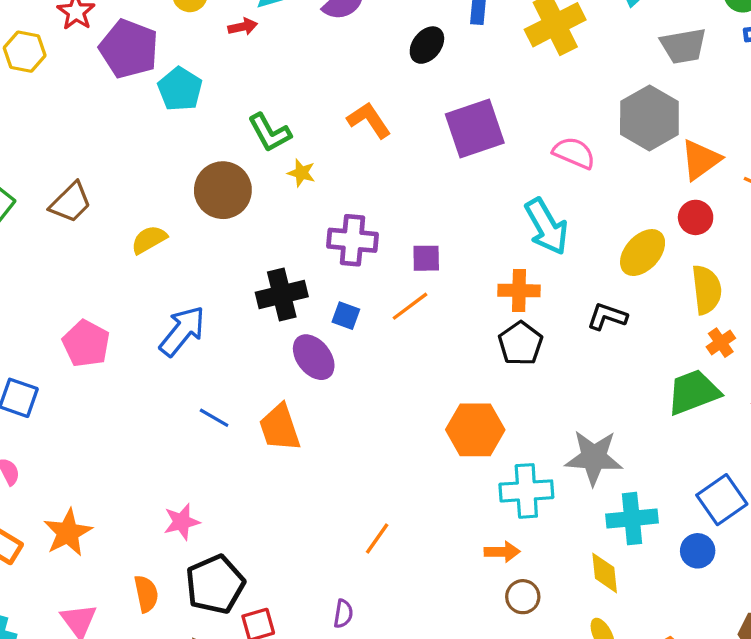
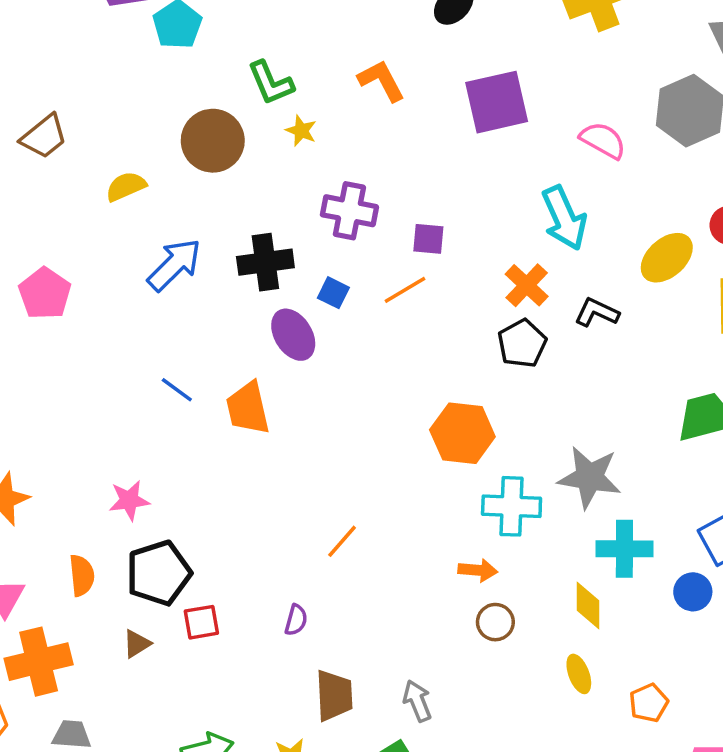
orange cross: (519, 291) -> (527, 285), turned 36
black L-shape: (607, 317) -> (597, 312), moved
blue arrow: (182, 331) -> (174, 265), moved

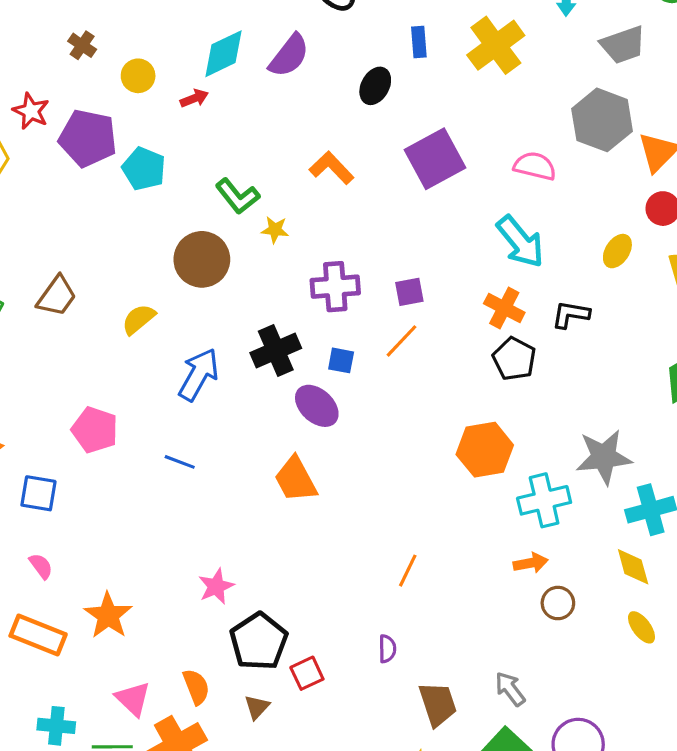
yellow ellipse: (667, 258) -> (617, 251), size x0.7
blue line: (177, 390) -> (180, 462), moved
orange semicircle: (82, 575) -> (196, 687), moved

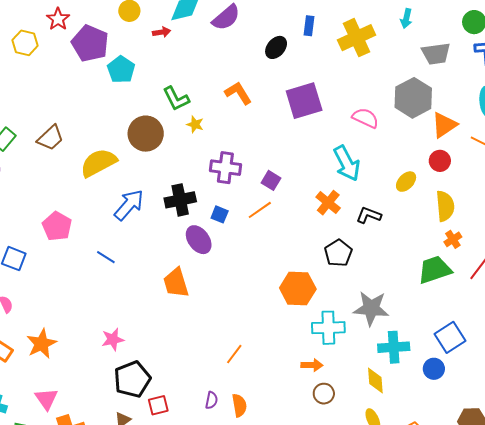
purple square: (409, 292) -> (271, 180), turned 30
yellow semicircle: (139, 319) -> (99, 163), size x1.6
black pentagon: (514, 359) -> (338, 253), moved
orange semicircle: (196, 687) -> (239, 405), moved

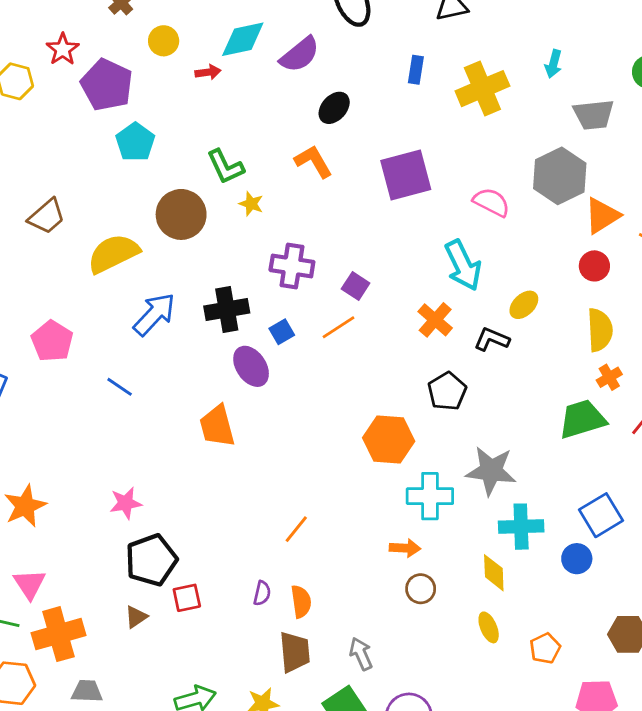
black ellipse: (276, 47) -> (334, 108), moved
cyan pentagon: (121, 70) -> (135, 142), moved
yellow ellipse: (406, 182) -> (524, 305), moved
blue square: (220, 214) -> (282, 332), turned 36

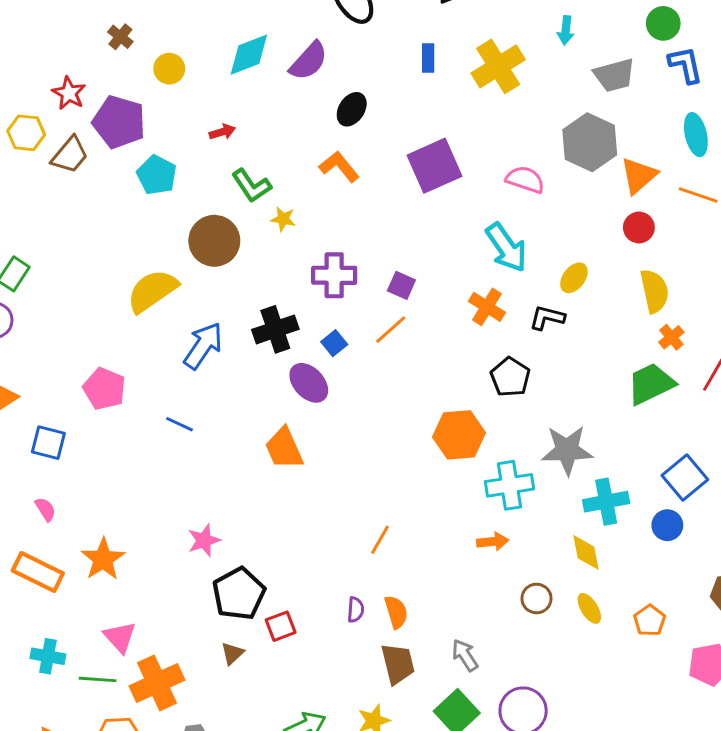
red arrow: (208, 72) -> (222, 132), moved
brown trapezoid: (47, 216) -> (70, 155), moved
brown circle: (421, 589) -> (536, 598), moved

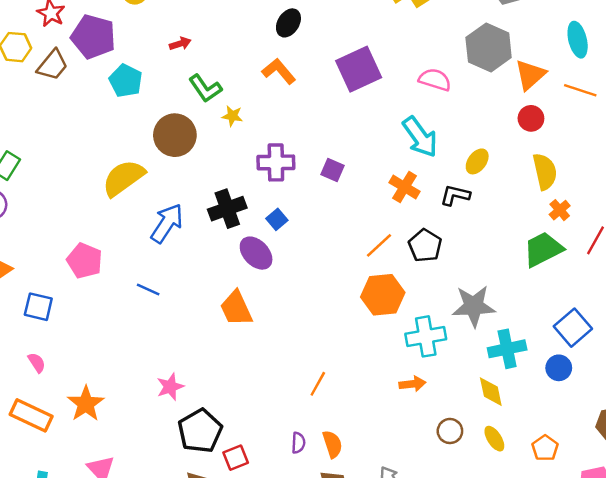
orange line: (391, 330) -> (379, 245), moved

